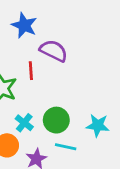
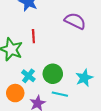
purple semicircle: (54, 51) -> (75, 21), moved
cyan star: (98, 125) -> (84, 78), turned -30

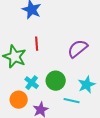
purple semicircle: (75, 21) -> (78, 49), moved, turned -65
cyan line: (60, 94) -> (72, 101), moved

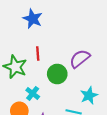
green circle: (56, 81) -> (57, 74), moved

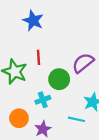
cyan cross: (33, 93) -> (43, 100), moved, turned 32

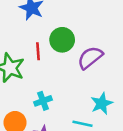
green circle: (59, 79) -> (62, 40), moved

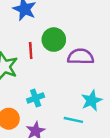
purple semicircle: (90, 58) -> (81, 57), turned 40

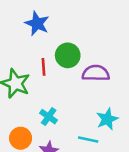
cyan cross: (36, 98) -> (49, 117), turned -35

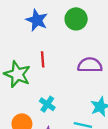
green circle: (68, 55) -> (76, 19), moved

